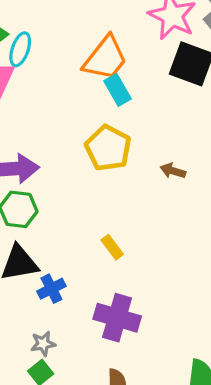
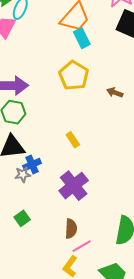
purple cross: (117, 318) -> (74, 186), turned 32
gray star: (43, 344) -> (23, 174), moved

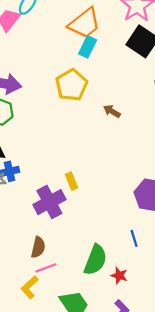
cyan rectangle: (82, 38) -> (88, 47), turned 42
yellow rectangle: (73, 140) -> (72, 181), moved

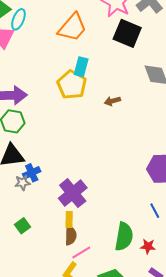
cyan rectangle: (88, 47) -> (81, 67), moved
brown arrow: (112, 111) -> (112, 101), turned -35
yellow rectangle: (72, 181) -> (69, 220), moved, turned 35

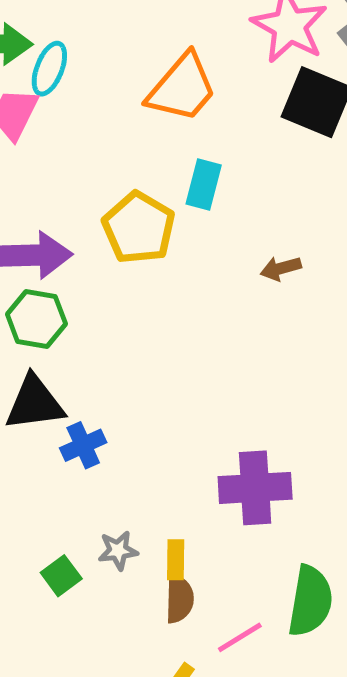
yellow pentagon: (72, 85) -> (139, 228), moved
gray star: (23, 183) -> (118, 550), moved
purple cross: (73, 193) -> (255, 488), moved, turned 36
pink line: (81, 253) -> (240, 637), moved

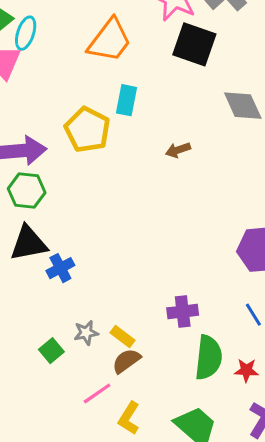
purple cross: (255, 488) -> (183, 312), moved, size x0.7
yellow rectangle: (176, 560) -> (123, 336), turned -50
brown semicircle: (179, 599) -> (126, 361), turned -124
pink line: (240, 637) -> (97, 393), moved

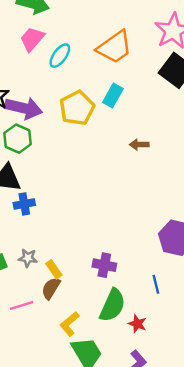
cyan ellipse: (26, 33) -> (60, 56), moved
brown semicircle: (126, 361) -> (51, 288), turned -40
yellow L-shape: (129, 418) -> (70, 324), moved

